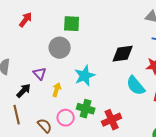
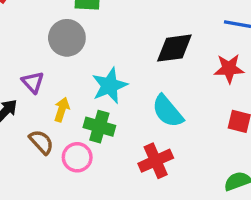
cyan semicircle: (136, 86) -> (168, 111), moved
green cross: (86, 109) -> (99, 127), moved
brown semicircle: (45, 126) -> (41, 142), moved

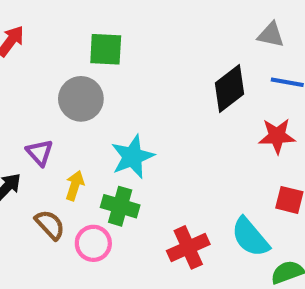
black diamond: (174, 48) -> (230, 89), moved, turned -30
cyan semicircle: (168, 111) -> (250, 237), moved

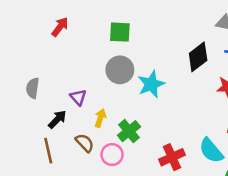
gray circle: (81, 99) -> (120, 70), moved
cyan star: (133, 157) -> (151, 84), moved
green cross: (120, 206) -> (129, 131), turned 35

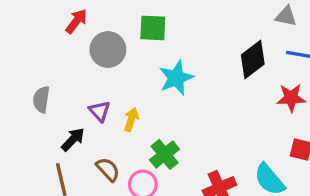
gray circle: (120, 70) -> (108, 50), moved
cyan star: (151, 84) -> (176, 78), moved
yellow arrow: (100, 118) -> (131, 119), moved

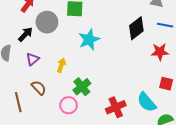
purple triangle: (100, 111) -> (33, 59), moved, turned 32
black arrow: (73, 139) -> (25, 34), moved
brown semicircle: (108, 169) -> (39, 88), moved

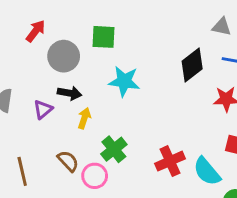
black arrow: (25, 34) -> (70, 93), moved, turned 56
cyan star: (89, 40) -> (124, 81), turned 30
brown semicircle: (39, 88) -> (68, 161), moved
red cross: (116, 107) -> (170, 161), moved

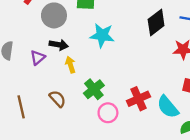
yellow arrow: (84, 118) -> (70, 65), turned -35
pink circle: (95, 176) -> (108, 113), moved

